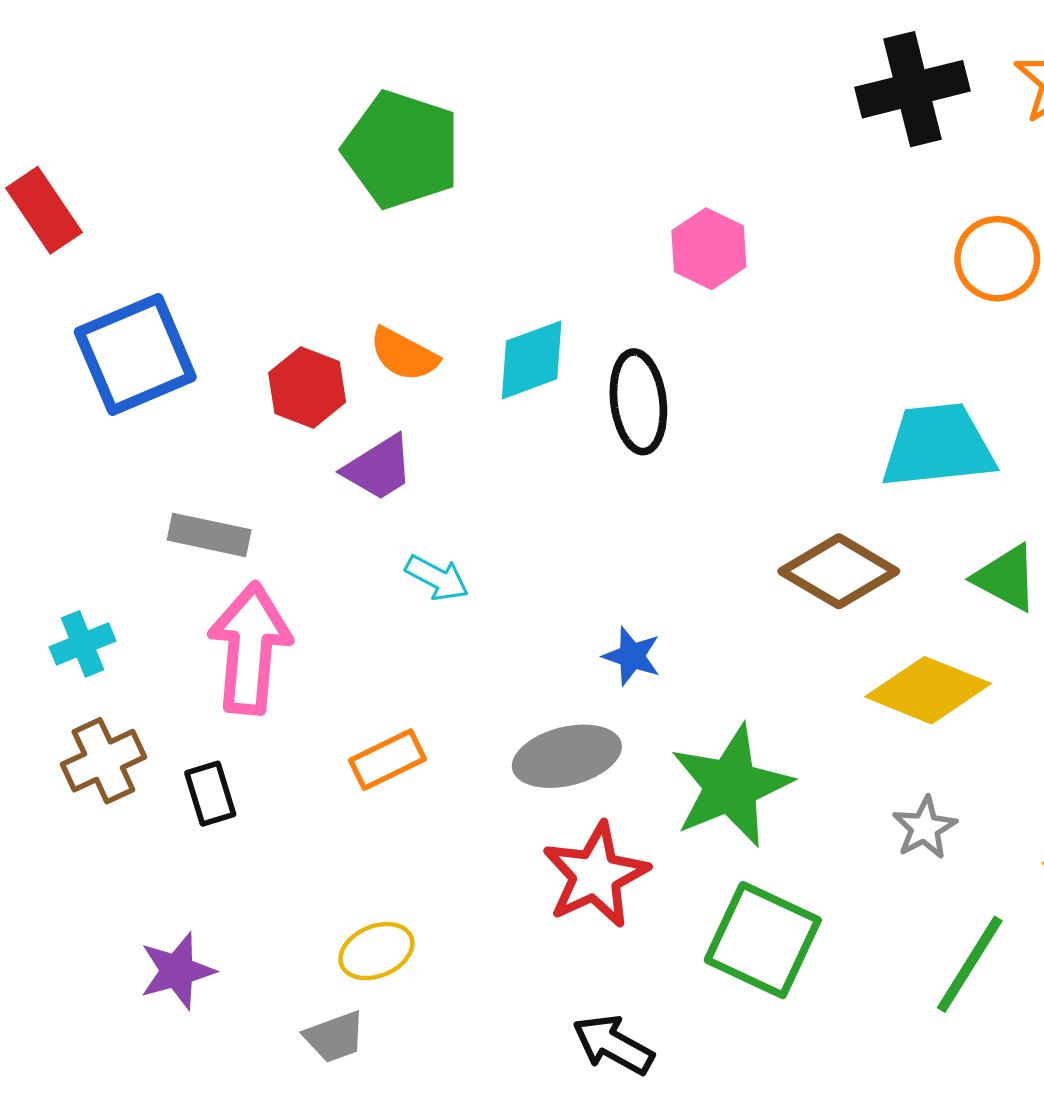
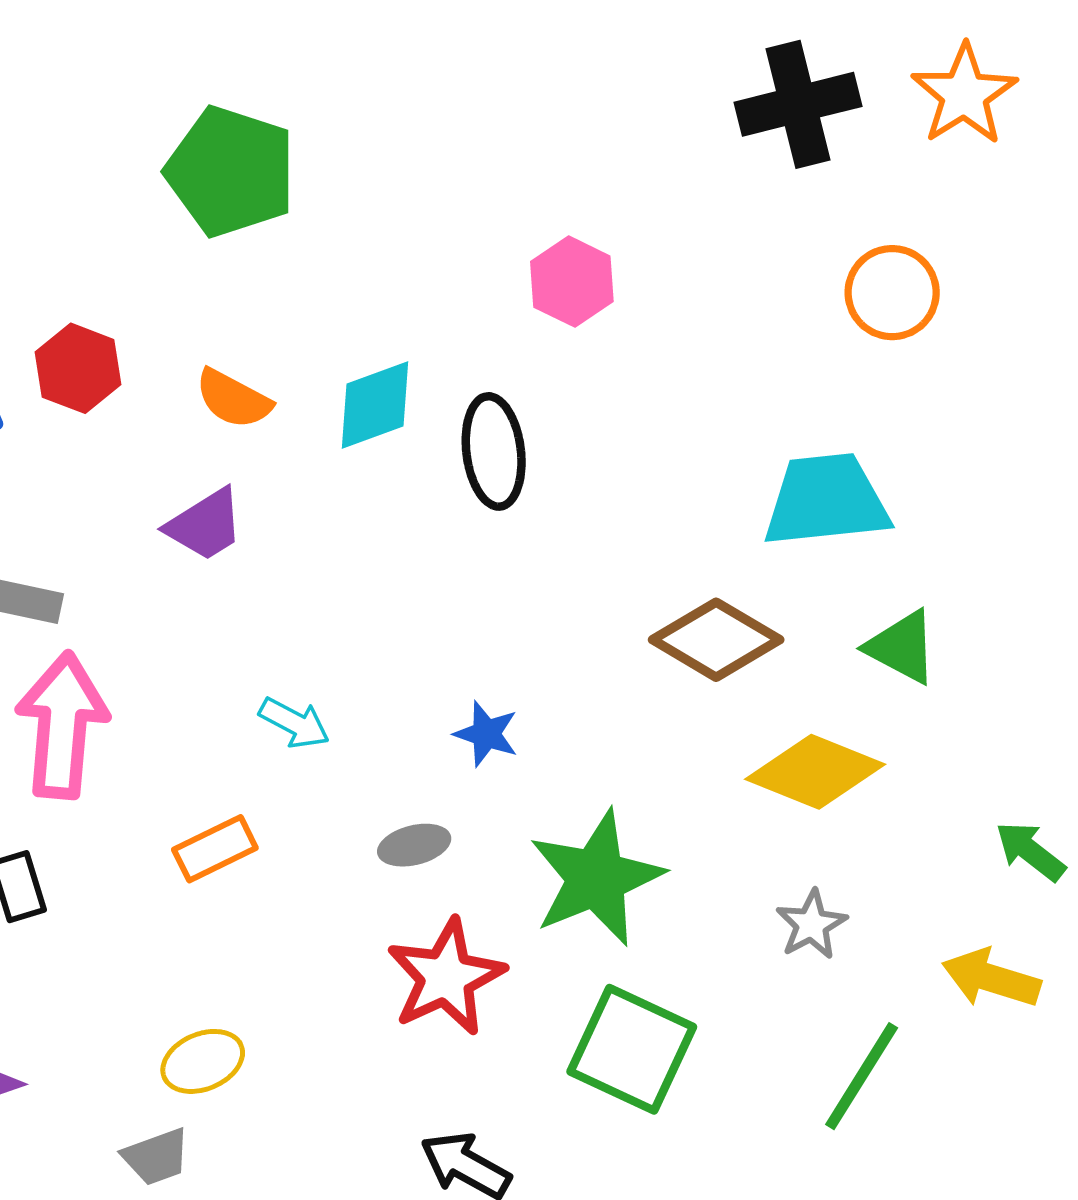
red hexagon: (307, 387) -> (78, 368), moved
cyan arrow: (437, 578) -> (294, 723), moved
gray ellipse: (567, 756) -> (414, 845), size x0.6

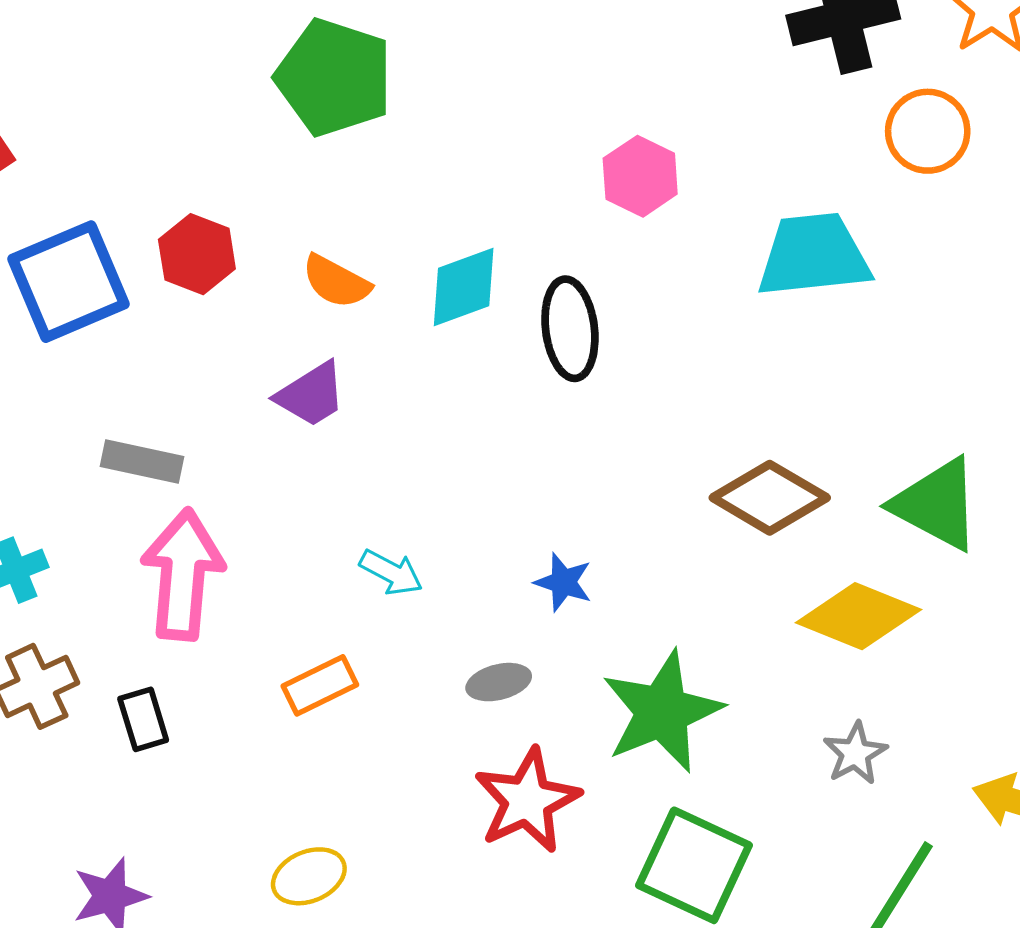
orange circle: (892, 293) -> (928, 131), moved
cyan trapezoid: (826, 500) -> (814, 255), moved
green triangle: (902, 647) -> (936, 504), size x1.4

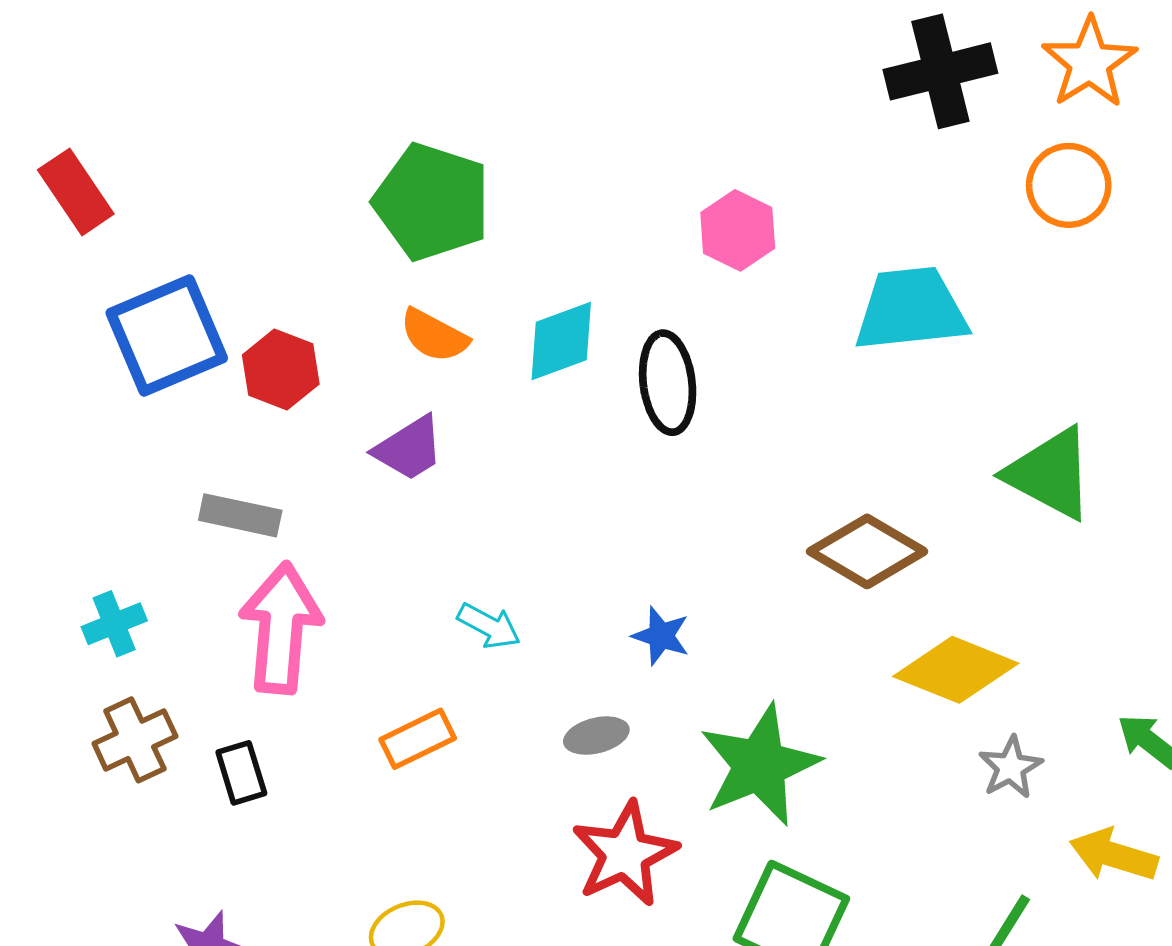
green pentagon: (334, 77) -> (432, 202), moved
orange circle: (928, 131) -> (1069, 185), moved
red hexagon: (197, 254) -> (281, 370), moved
green triangle: (936, 504) -> (1050, 474), moved
gray star: (855, 753) -> (1011, 767), moved

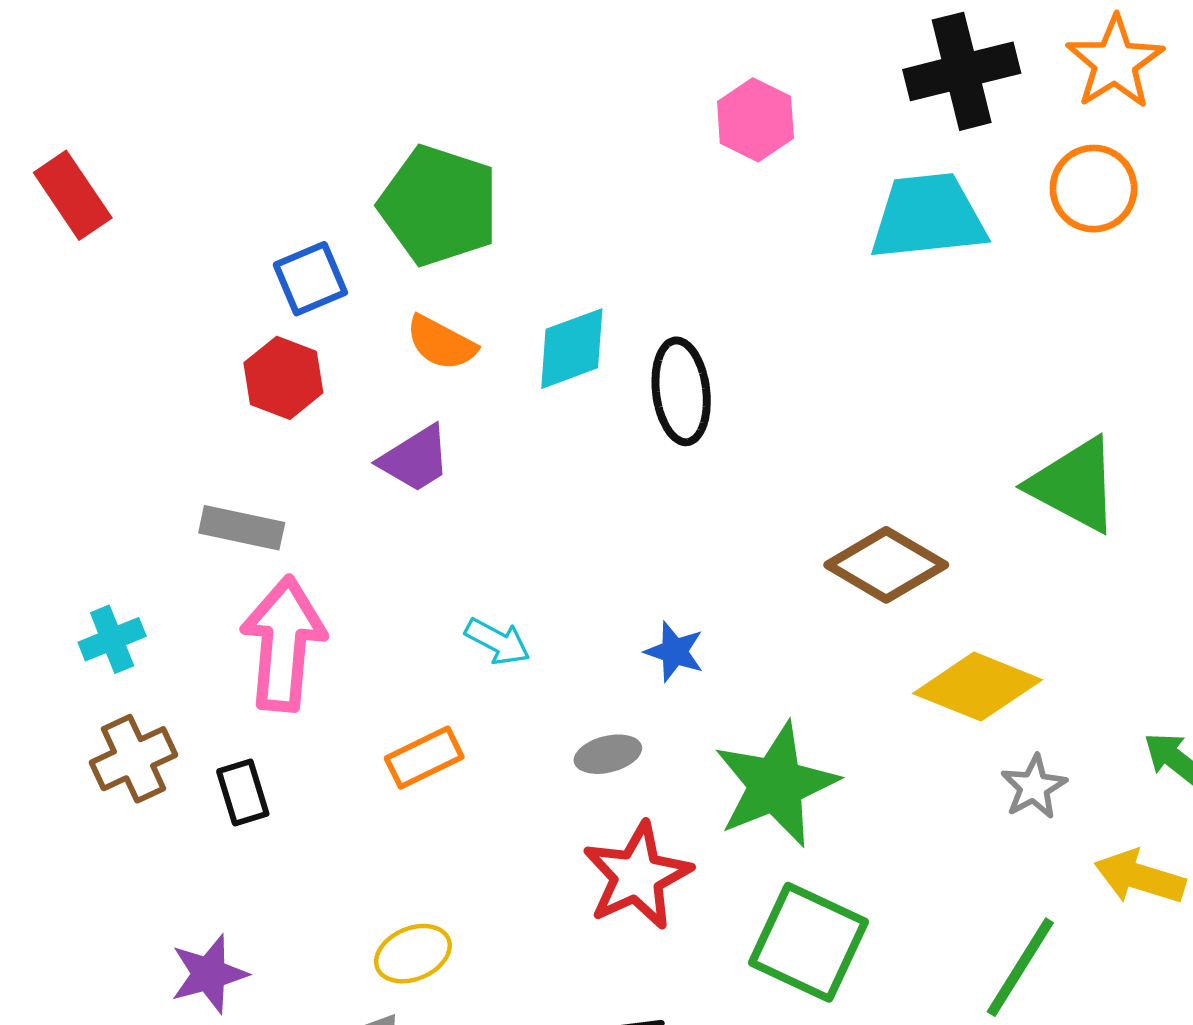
pink hexagon: (738, 230) -> (755, 120), moved
cyan trapezoid: (911, 309) -> (928, 217), moved
blue square: (167, 336) -> (310, 279), moved, size x0.6

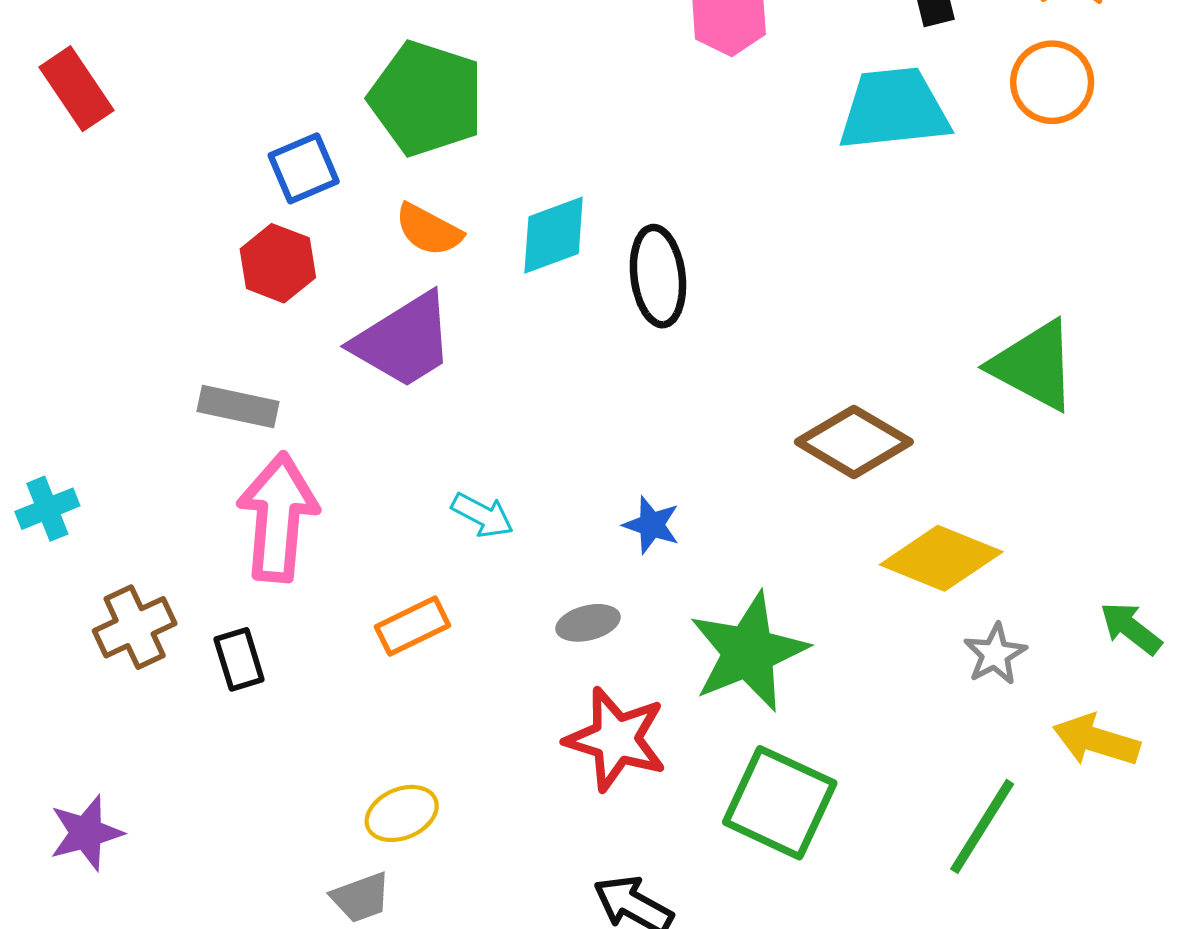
purple trapezoid: (415, 459) -> (404, 341), size x1.5
cyan cross: (112, 639) -> (47, 509), moved
red star: (637, 876) -> (616, 739), turned -30
purple star: (209, 974) -> (86, 833), moved

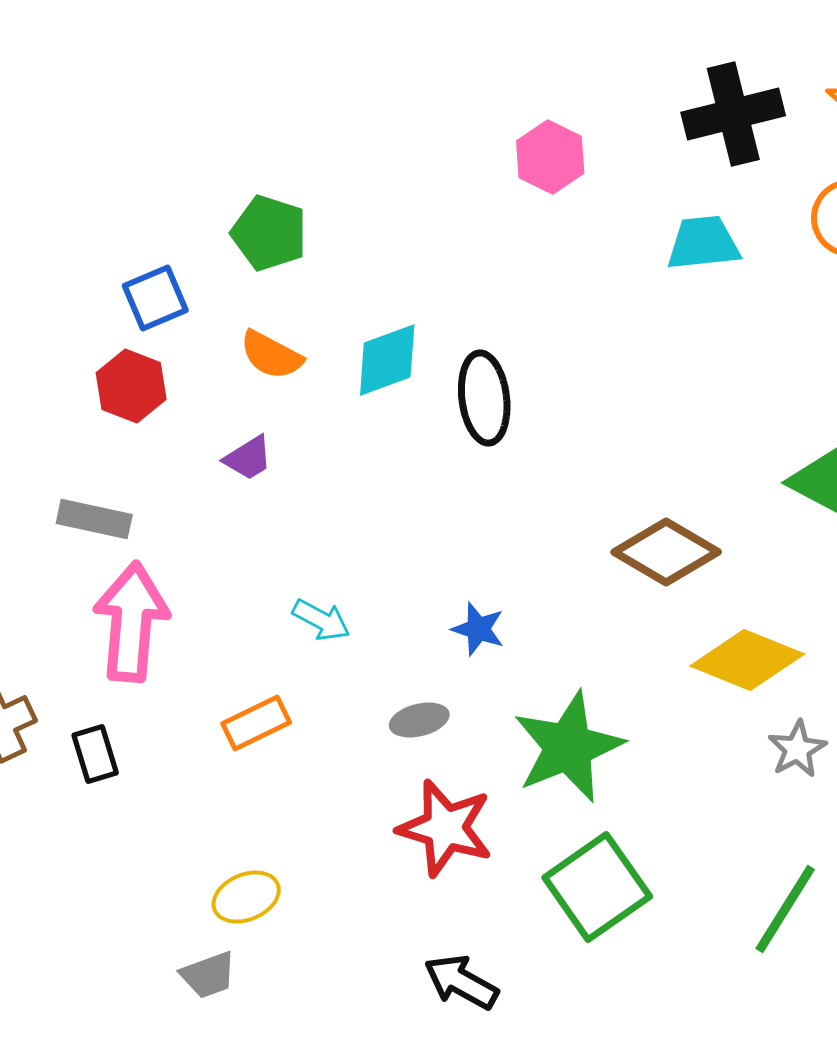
green pentagon: (426, 98) -> (269, 233), size x0.7
cyan trapezoid: (894, 109) -> (703, 243), size x0.7
purple trapezoid: (404, 341) -> (248, 458), size x0.5
green square: (780, 803) -> (597, 887), turned 30

